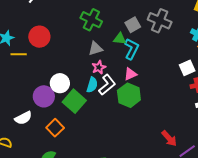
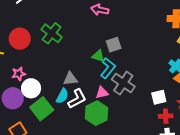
green cross: (91, 20) -> (52, 33), moved
gray cross: (160, 21) -> (123, 83), moved
gray triangle: (95, 49) -> (70, 79), moved
pink star: (99, 67) -> (19, 74), moved

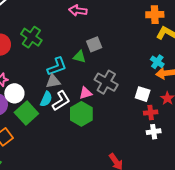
cyan L-shape: (108, 68) -> (57, 67), moved, turned 35
white square: (159, 97) -> (143, 94), turned 35

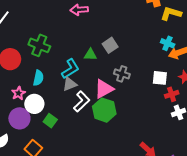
gray square: (94, 44) -> (110, 45), moved
gray cross: (106, 82) -> (122, 74), size x0.7
pink triangle: (86, 93) -> (104, 89), size x1.5
cyan semicircle: (46, 99) -> (38, 78), moved
green square: (26, 113) -> (50, 121), size x0.6

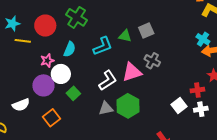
white square: (160, 78) -> (179, 106), moved, turned 35
gray triangle: (70, 84) -> (106, 108), moved
green hexagon: (104, 110) -> (128, 106), moved

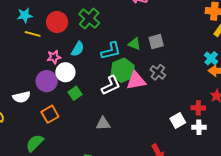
green hexagon: (128, 106) -> (123, 70), moved
gray triangle: (106, 108) -> (103, 124), moved

